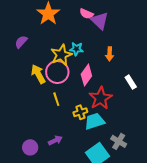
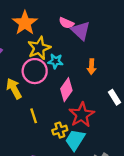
yellow star: (61, 55) -> (39, 48), moved
pink circle: (57, 72) -> (35, 71), moved
cyan trapezoid: (95, 121) -> (75, 140), turned -40

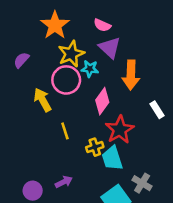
purple triangle: (81, 31) -> (110, 48), moved
orange arrow: (92, 67) -> (131, 75), size x1.6
cyan trapezoid: (75, 140) -> (112, 158), turned -50

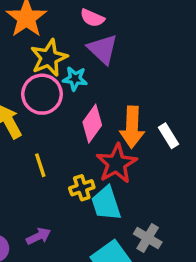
orange arrow: (131, 75) -> (132, 127), moved

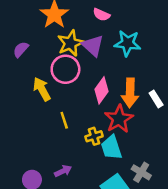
purple triangle: (103, 49) -> (93, 46), moved
cyan star: (75, 79) -> (128, 43), moved, size x1.5

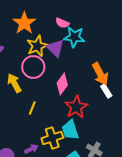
cyan star: (128, 43) -> (74, 37), moved
orange arrow: (130, 93) -> (100, 74), moved, turned -30
yellow line: (64, 120) -> (32, 108), turned 40
yellow cross: (94, 136) -> (52, 138), moved, size x1.5

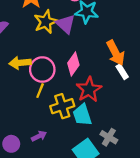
pink circle: (33, 67) -> (42, 70), moved
yellow arrow: (14, 83) -> (20, 63), turned -66
yellow cross: (52, 138) -> (62, 106), moved

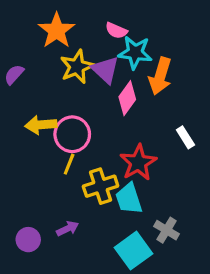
orange arrow: (116, 53) -> (160, 76), moved, turned 45
pink diamond: (73, 64) -> (127, 98), moved

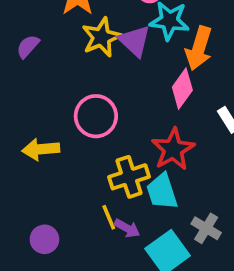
pink diamond: (127, 98) -> (182, 89), moved
yellow arrow: (41, 125) -> (41, 149), moved
yellow line: (69, 164) -> (109, 217), moved, turned -45
purple arrow: (68, 229) -> (127, 228), moved, turned 55

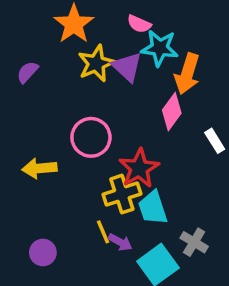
red star: (173, 149) -> (139, 168), moved

